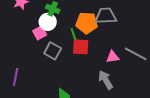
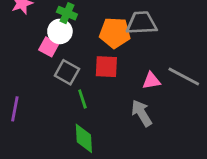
pink square: (40, 33) -> (49, 47), turned -32
green line: (74, 35) -> (82, 99), moved

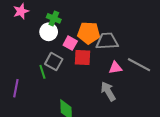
gray trapezoid: (142, 23) -> (107, 41), moved
pink square: (49, 47) -> (70, 43), moved
green line: (82, 99) -> (42, 72), moved

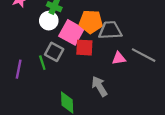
pink square: (70, 43) -> (71, 32), size x1.6
purple line: (16, 88) -> (19, 69), moved
gray arrow: (108, 91) -> (99, 86), moved

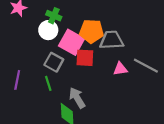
green line: (42, 63) -> (48, 83), moved
gray arrow: (99, 86) -> (77, 98), moved

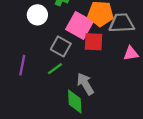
white circle: (48, 30) -> (37, 15), moved
green line: (48, 83) -> (55, 69), turned 72

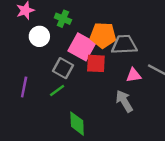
gray arrow: (85, 84) -> (124, 101), moved

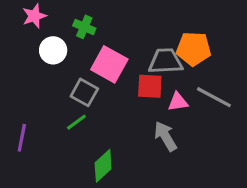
orange pentagon: (103, 35) -> (194, 49), moved
red square: (96, 63) -> (150, 86), moved
purple line: (24, 87) -> (22, 138), moved
green diamond: (77, 124) -> (103, 166), turned 50

